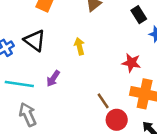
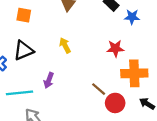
black triangle: (35, 41) -> (24, 50), turned -45

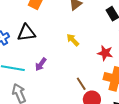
yellow arrow: (65, 45) -> (73, 40), moved, turned -32

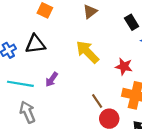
yellow arrow: (73, 40) -> (87, 52), size x1.6

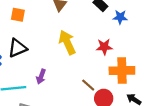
yellow arrow: (87, 52) -> (67, 42), turned 35

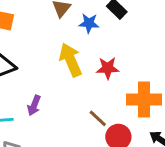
blue star: (120, 17) -> (89, 23), moved
red star: (104, 47) -> (108, 68), moved

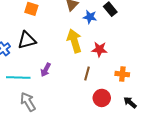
orange cross: (144, 100) -> (122, 74), size x0.6
brown line: (98, 118) -> (87, 73), moved, turned 56

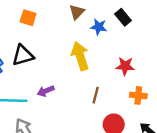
red star: (99, 49) -> (125, 66), moved
purple arrow: (46, 70) -> (46, 91), turned 40

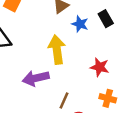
purple arrow: (46, 91) -> (36, 78), moved, size x1.5
brown line: (96, 95) -> (64, 100), moved

